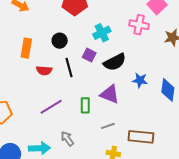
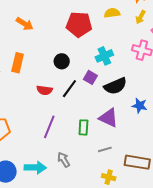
orange rectangle: (26, 48) -> (18, 63), moved
black line: (69, 67) -> (69, 89), turned 48
purple line: (51, 107) -> (49, 127), turned -40

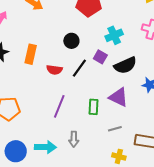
orange rectangle: (18, 63) -> (31, 54), moved
gray arrow: (64, 160) -> (74, 139), turned -147

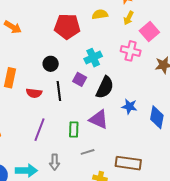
black semicircle: (125, 65) -> (105, 87), turned -40
black line: (79, 68) -> (59, 91), turned -42
gray line: (115, 129) -> (88, 152), moved

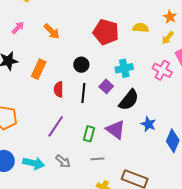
orange arrow: (13, 27) -> (52, 31), moved
red semicircle: (34, 93) -> (59, 89), turned 70
gray arrow: (55, 162) -> (63, 161), turned -63

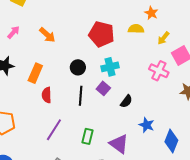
orange star: (170, 17) -> (151, 13), moved
cyan cross: (124, 68) -> (110, 67), moved
red semicircle: (59, 89) -> (47, 95), moved
black semicircle: (129, 100) -> (126, 101), size x0.6
purple triangle: (116, 130) -> (119, 144), moved

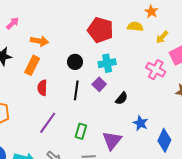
orange arrow: (47, 35) -> (39, 41), moved, turned -36
purple triangle: (119, 144) -> (112, 140), turned 30

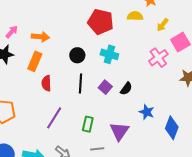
pink arrow: (13, 23) -> (12, 32), moved
cyan cross: (107, 63) -> (109, 54), turned 30
pink cross: (156, 70) -> (158, 58), turned 30
purple square: (99, 84) -> (105, 87), moved

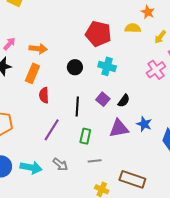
black line: (80, 84) -> (77, 106), moved
purple triangle: (119, 131) -> (119, 128), moved, turned 45

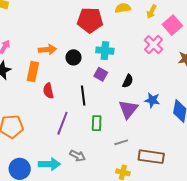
orange arrow: (38, 49) -> (47, 50), moved
purple square: (103, 99) -> (101, 74), moved
purple triangle: (119, 128) -> (128, 109), turned -30
gray line: (95, 161) -> (121, 142), moved

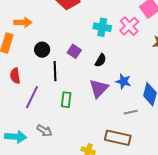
cyan cross: (105, 51) -> (102, 27), moved
black circle: (73, 57) -> (42, 50), moved
red semicircle: (48, 91) -> (15, 76), moved
gray line: (121, 142) -> (131, 112), moved

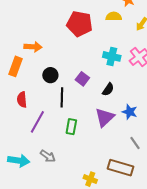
gray line: (131, 112) -> (135, 143), turned 64

